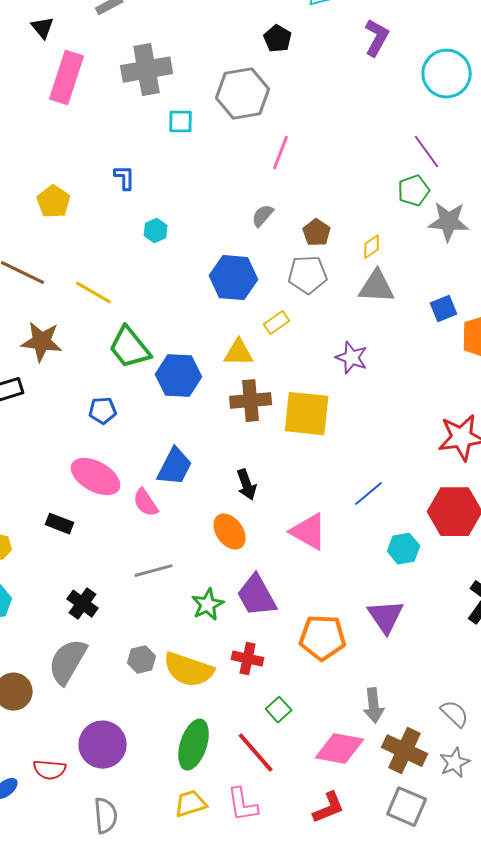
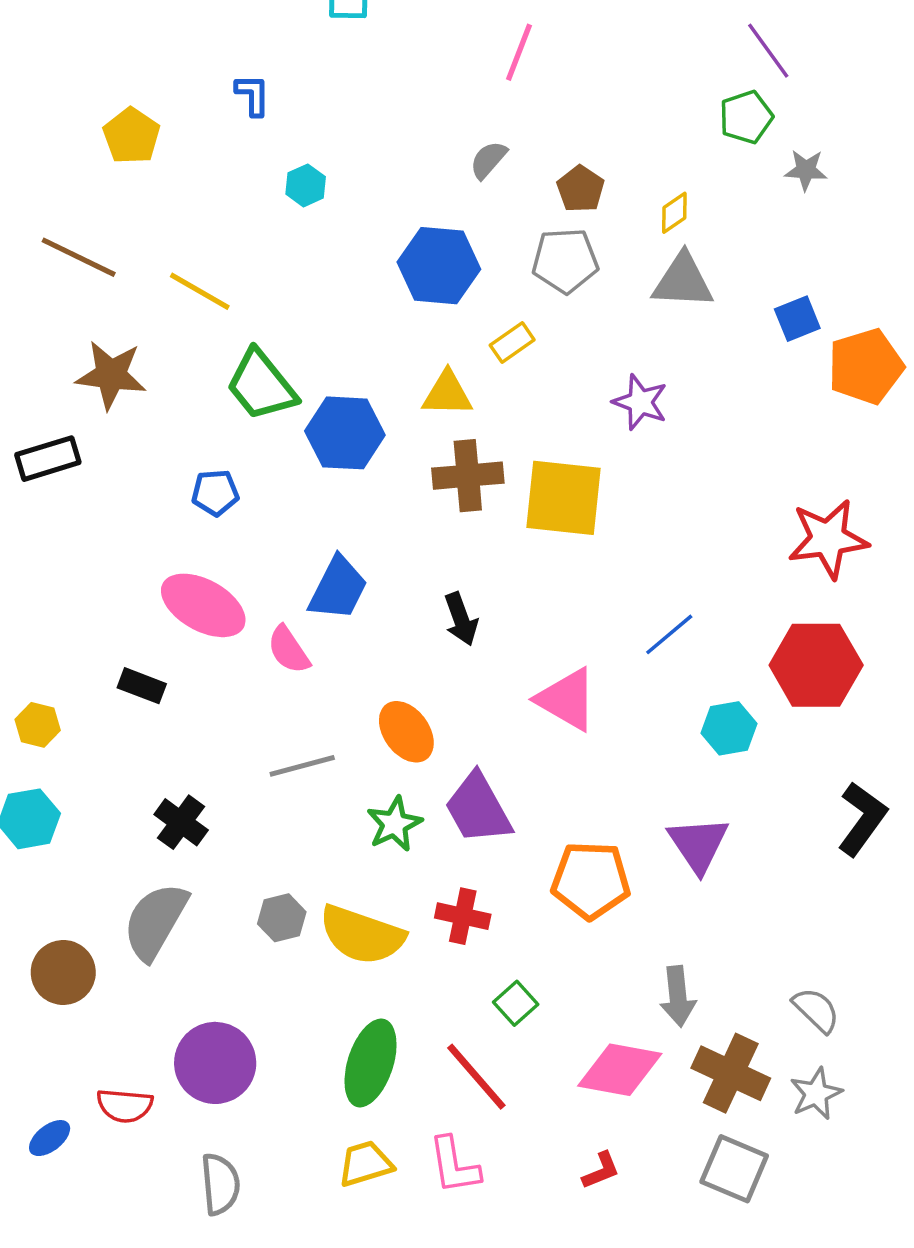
gray star: (449, 222) -> (806, 170), size x0.6
orange ellipse: (230, 532) -> (406, 732), moved
red L-shape: (329, 808) -> (601, 1170), size x0.7

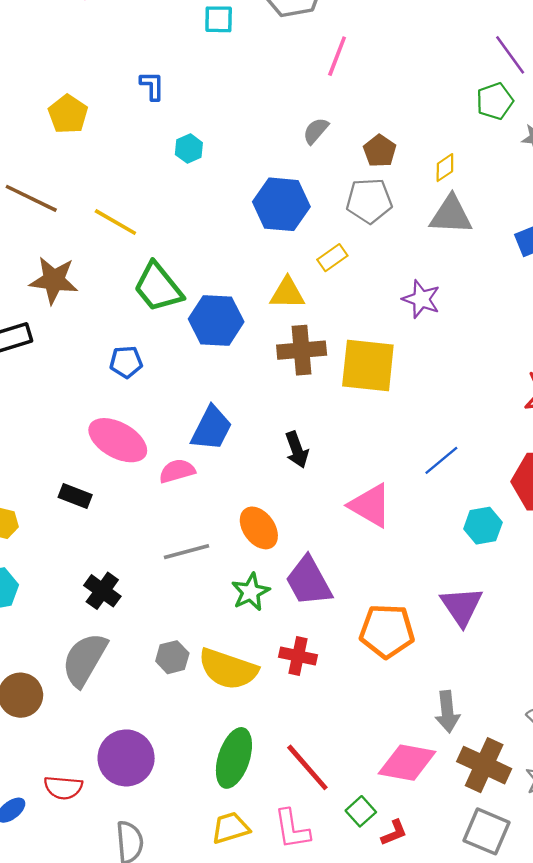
pink semicircle: (289, 650) -> (177, 471), turned 108
green square: (516, 1003) -> (361, 811), moved

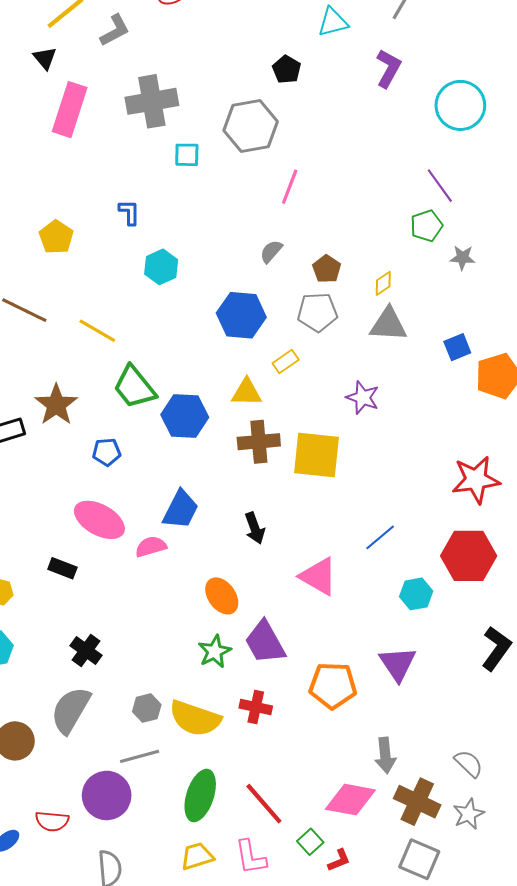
cyan hexagon: (189, 149) -> (161, 267), size x1.4
brown star: (54, 280) -> (56, 405), moved, turned 30
gray line: (187, 552) -> (140, 756), moved

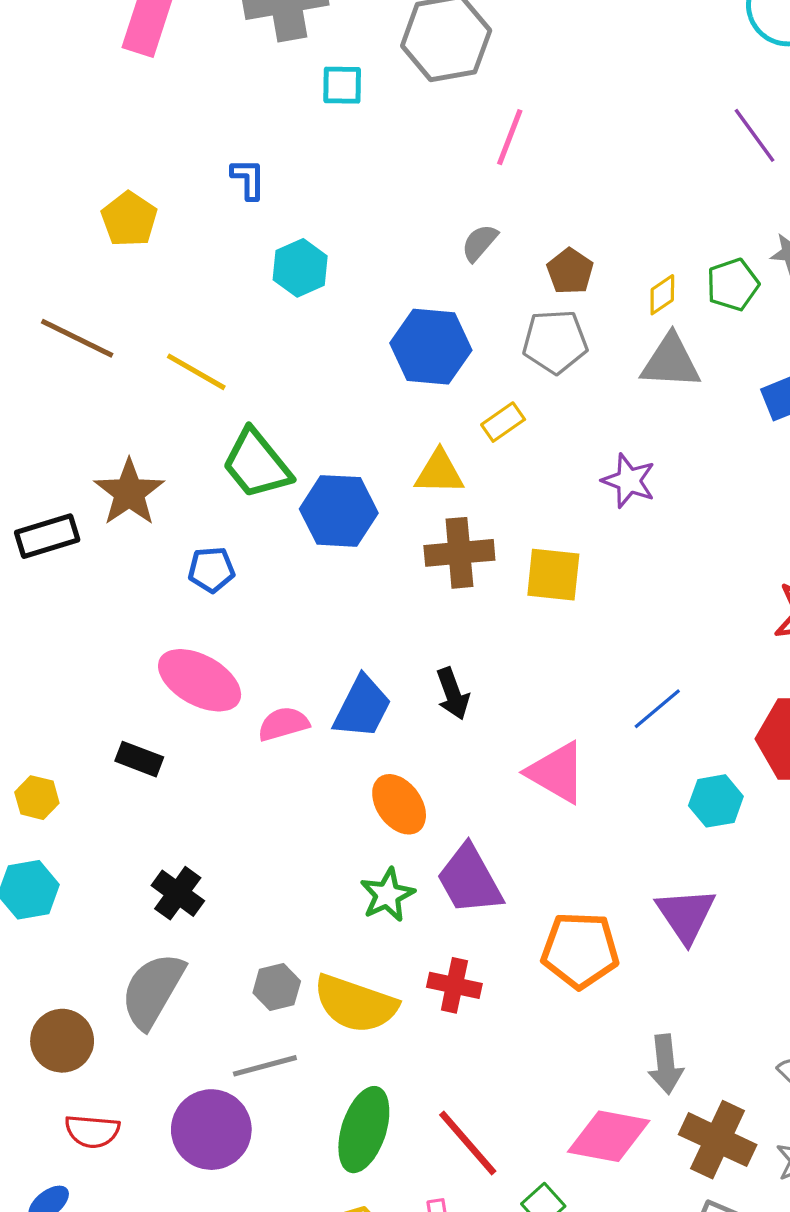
green pentagon: (426, 226) -> (733, 285), moved
yellow square: (316, 455) -> (553, 575), size x0.7
blue trapezoid: (181, 510) -> (362, 707), moved
red semicircle: (52, 821) -> (92, 1131), moved

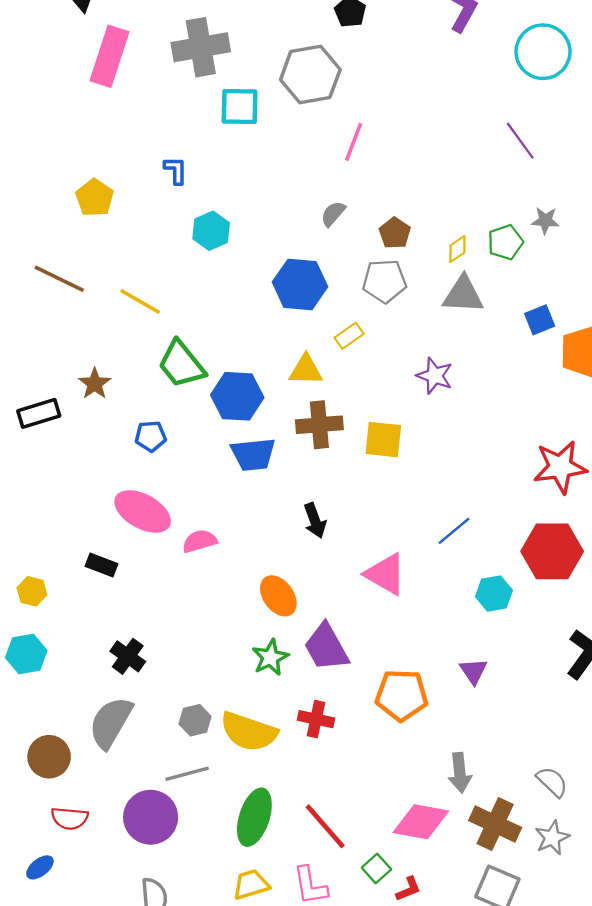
cyan square: (342, 85) -> (240, 106), size x1.4
brown star: (129, 492) -> (95, 384), size x0.7
blue trapezoid: (362, 707) -> (253, 454), moved, turned 57
purple triangle: (686, 915) -> (473, 671), size x0.7

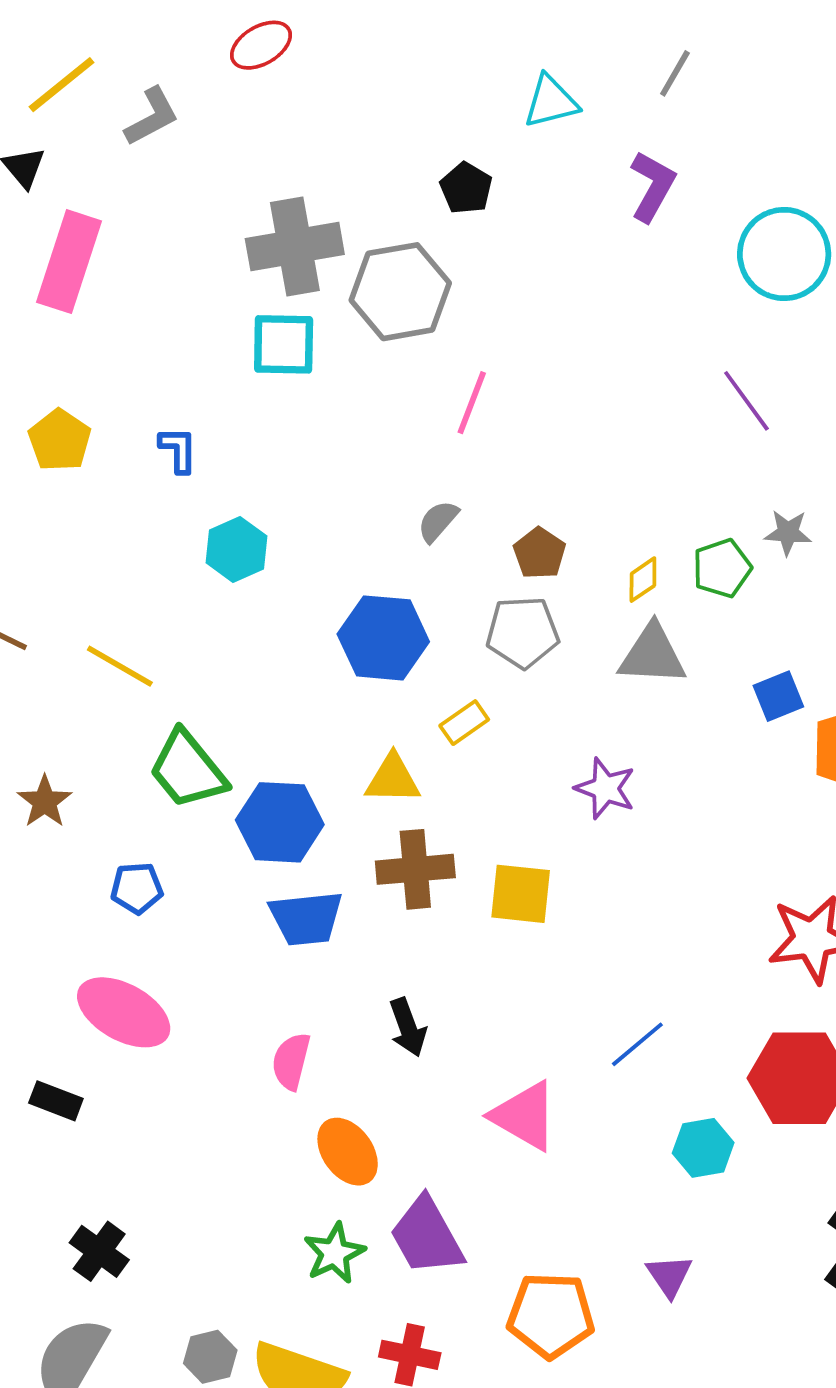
gray cross: (201, 47) -> (295, 246), moved
yellow pentagon: (95, 198) -> (60, 440), moved
pink semicircle: (200, 541) -> (291, 1061), moved, turned -60

